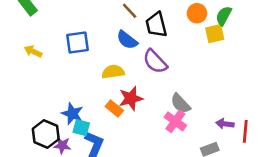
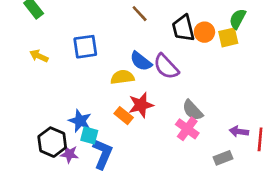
orange circle: (197, 13) -> (204, 32), moved
black trapezoid: (156, 25) -> (183, 28), moved
blue semicircle: (127, 40) -> (141, 61), moved

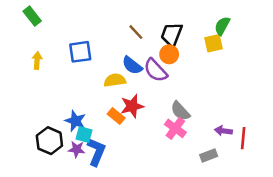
brown line: (140, 14) -> (136, 32), moved
black trapezoid: (183, 28) -> (172, 35), turned 35
orange circle: (204, 32) -> (169, 54), moved
yellow arrow: (39, 56) -> (37, 60), turned 70
purple star: (69, 154) -> (77, 149), moved

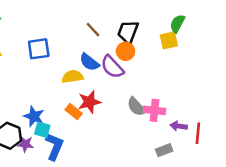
pink cross: (175, 128) -> (154, 110), moved, turned -30
purple star: (77, 149) -> (25, 144), moved

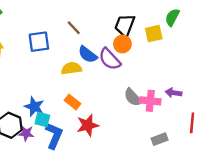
brown line: (93, 30) -> (74, 28), moved
yellow square: (169, 40) -> (154, 34), moved
red star: (89, 102) -> (88, 125), moved
purple arrow: (179, 126) -> (173, 93), moved

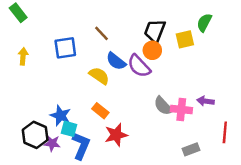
yellow semicircle: (71, 68) -> (99, 76), turned 42

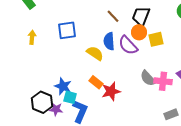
brown line: (102, 33) -> (113, 16), moved
yellow square: (185, 39) -> (156, 39), moved
blue semicircle: (116, 61) -> (109, 41), turned 48
red star: (116, 135) -> (111, 91), moved

